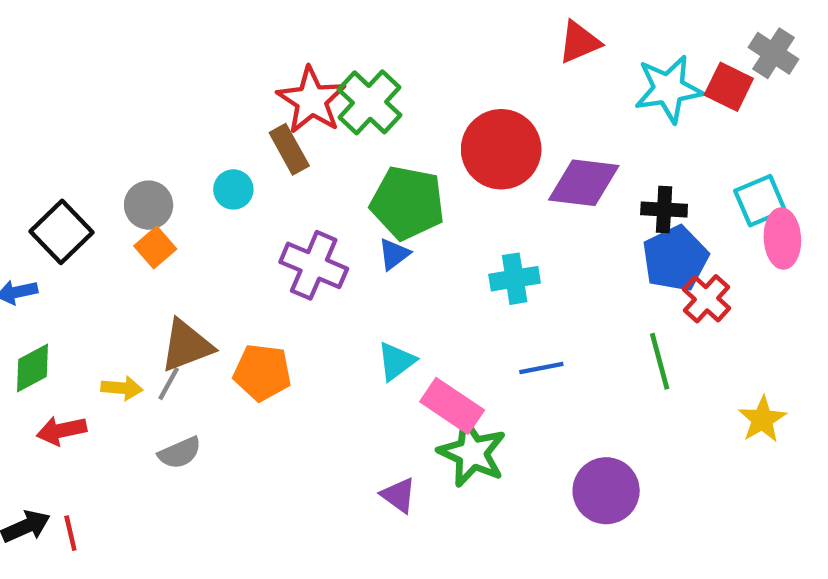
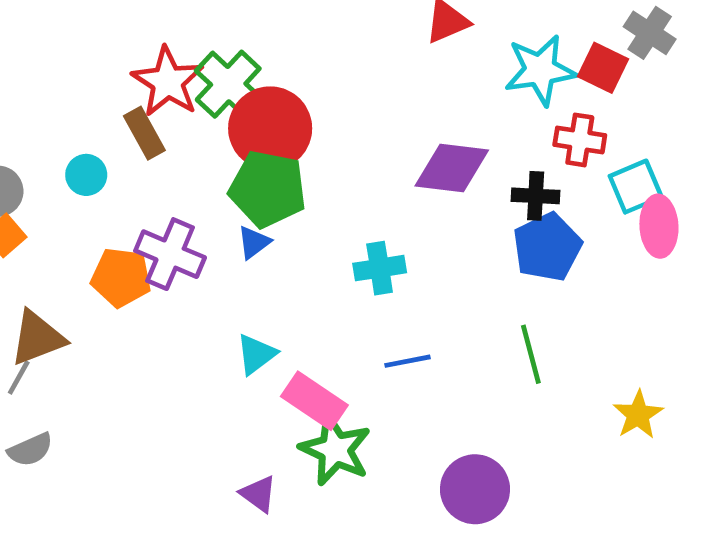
red circle: (501, 149) -> (270, 128), moved
red cross: (706, 299) -> (580, 140), moved, turned -33
orange pentagon: (262, 372) -> (121, 277), moved

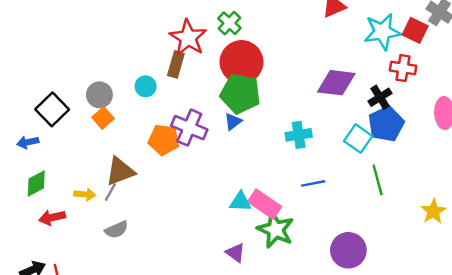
green cross: (228, 84) -> (229, 23), moved, size x0.7
brown rectangle: (144, 133) -> (176, 64), turned 45
cyan square: (636, 187) -> (358, 139), moved, turned -32
black cross: (536, 196) -> (380, 97), turned -35
cyan triangle: (256, 354) -> (240, 202), moved, turned 40

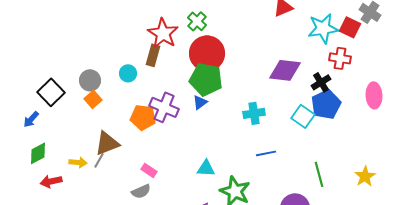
blue arrow: (28, 142) -> (31, 119), turned -36
green line: (378, 180) -> (319, 174), moved
pink rectangle: (265, 204) -> (149, 170), moved, size x0.6
gray semicircle: (116, 230) -> (141, 191), moved

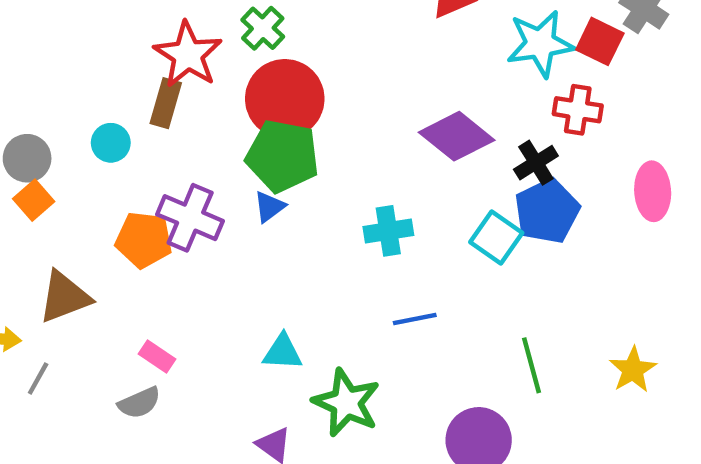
purple diamond: (285, 70) -> (457, 136), turned 32
gray line: (99, 160) -> (38, 379), moved

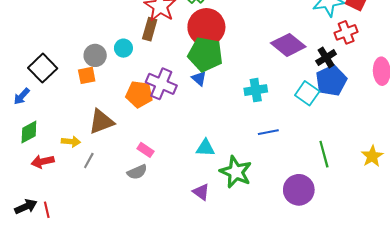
red cross: (578, 110) -> (346, 32), turned -30
gray circle: (27, 158) -> (95, 55), moved
orange square: (34, 200) -> (87, 75), turned 30
blue triangle: (269, 207) -> (199, 79), turned -42

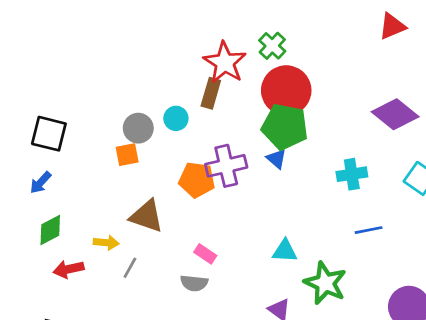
black square: (43, 68) -> (49, 134), moved, turned -32
purple cross: (161, 84) -> (226, 166), turned -36
brown triangle: (101, 122) -> (147, 216), turned 40
gray semicircle: (137, 172) -> (194, 283), turned 30

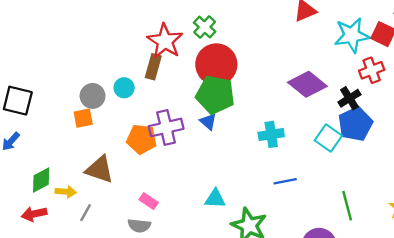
green diamond: (50, 230) -> (41, 180), moved

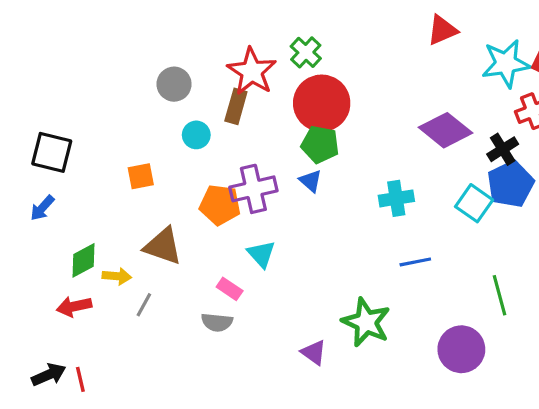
green pentagon: (215, 95) -> (320, 144), size x0.7
gray circle: (93, 96) -> (174, 84), moved
cyan triangle: (215, 199) -> (261, 254), moved, turned 45

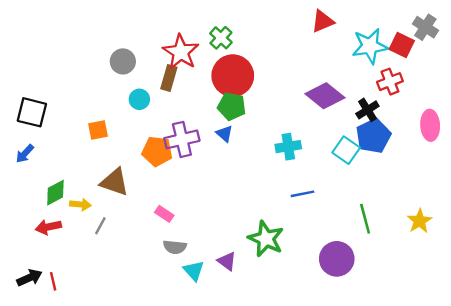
cyan triangle: (261, 254) -> (194, 271), moved
gray semicircle: (217, 322) -> (175, 247), moved

